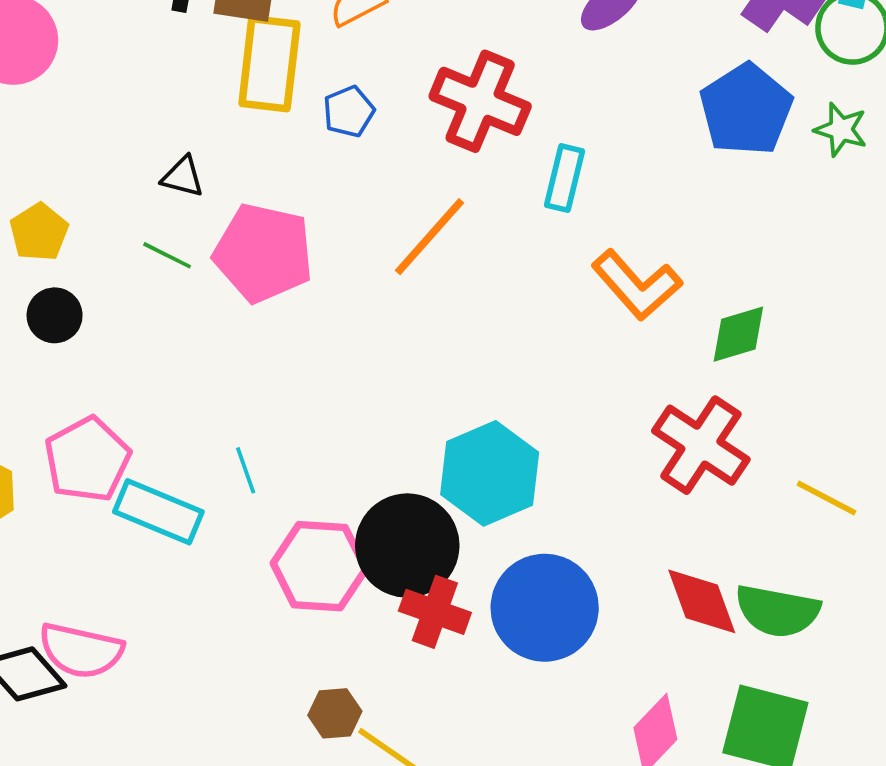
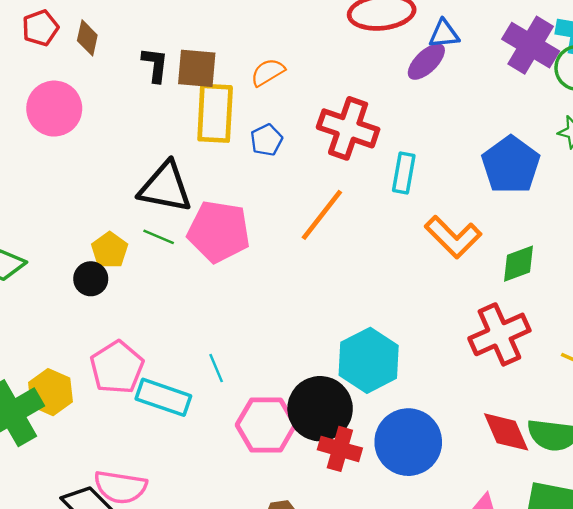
blue pentagon: (746, 110) -> (511, 165), moved
black triangle: (183, 177) -> (165, 187), size x2.0
yellow pentagon: (39, 232) -> (110, 250), moved
red cross: (701, 445) -> (499, 334), turned 36

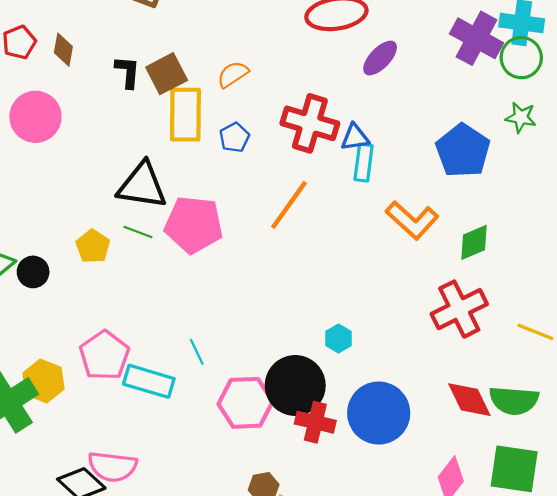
blue triangle: (444, 34) -> (355, 137), moved
brown square: (197, 68) -> (167, 74), turned -30
black circle: (91, 279) -> (33, 272), moved
cyan hexagon: (369, 360) -> (339, 339), size x0.5

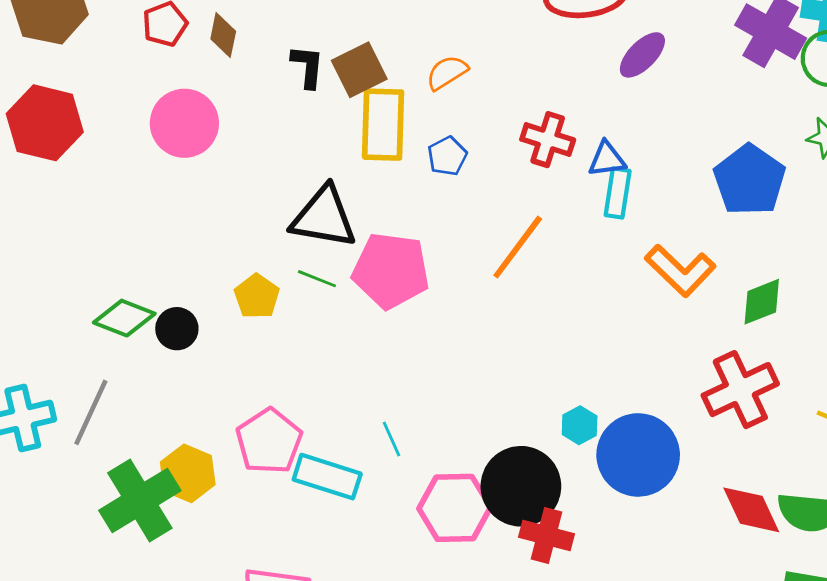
red cross: (310, 123) -> (548, 140), size x0.7
blue circle: (379, 413) -> (638, 455), moved

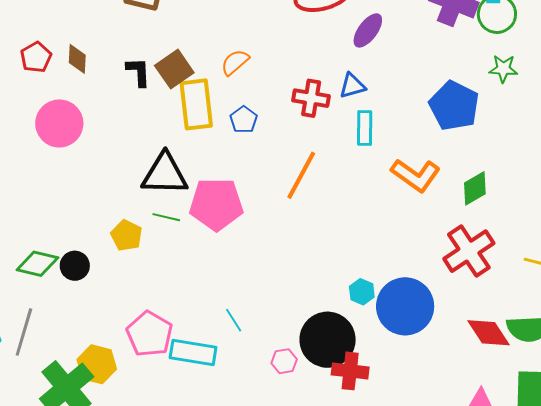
blue triangle: (607, 159) -> (352, 86), moved
pink hexagon: (455, 508) -> (284, 361), size x0.5

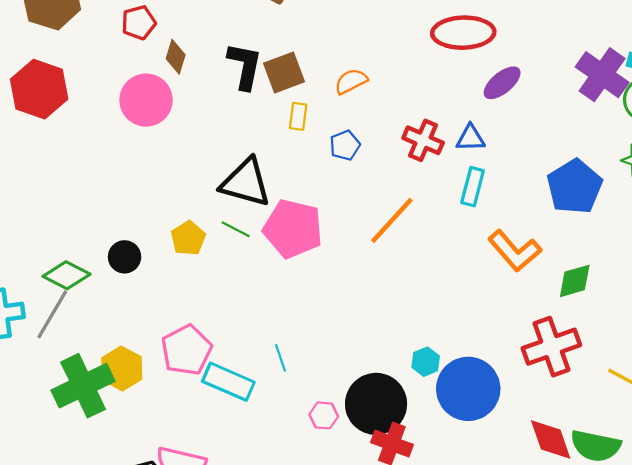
brown diamond: (77, 59) -> (176, 57), moved
black L-shape: (138, 72) -> (245, 66), size x1.4
yellow rectangle: (196, 104) -> (298, 116), size x0.5
green diamond: (37, 264) -> (67, 275), moved

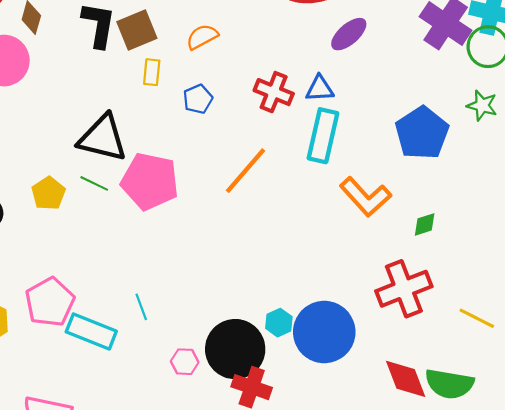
cyan rectangle: (473, 187) -> (323, 136), size x1.4
green diamond: (575, 281) -> (425, 224), size x0.7
cyan hexagon: (426, 362) -> (279, 323), moved

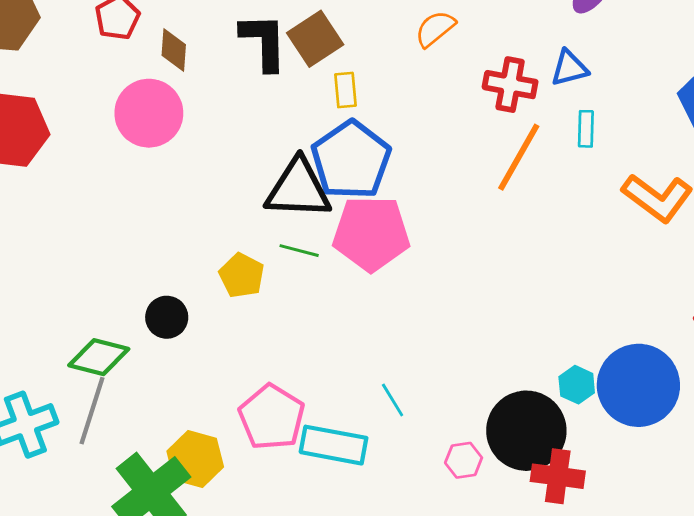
orange semicircle: (202, 37) -> (435, 29), moved
blue pentagon: (198, 99) -> (351, 160), moved, size x2.0
cyan rectangle: (323, 136) -> (586, 129), size x0.5
orange line: (246, 171) -> (519, 157), moved

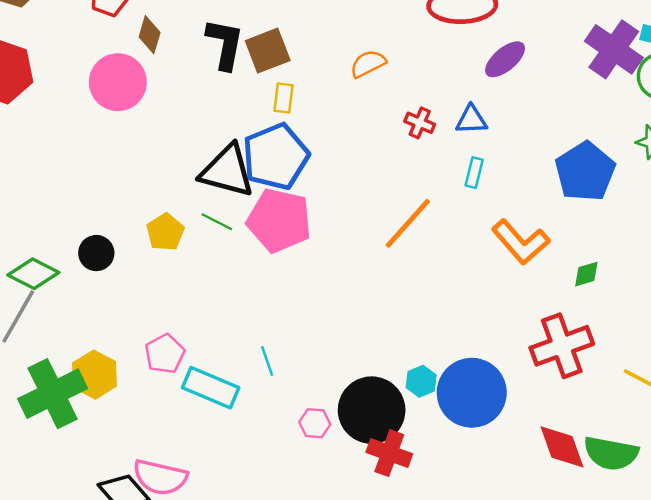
red cross: (510, 85) -> (420, 123), size x0.7
orange line: (519, 157) -> (408, 223), moved
pink pentagon: (272, 417) -> (165, 354), size x0.7

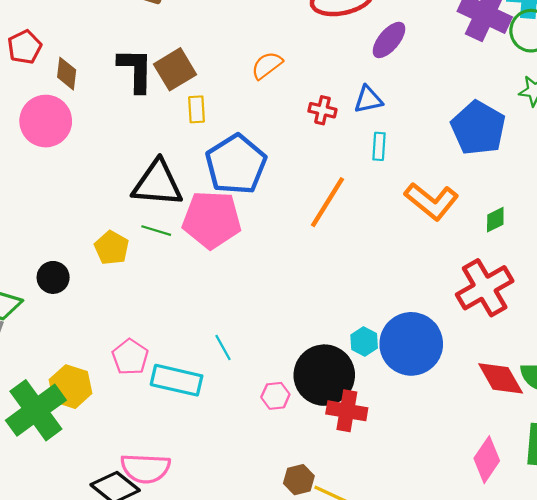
blue pentagon: (276, 157) -> (236, 164), moved

